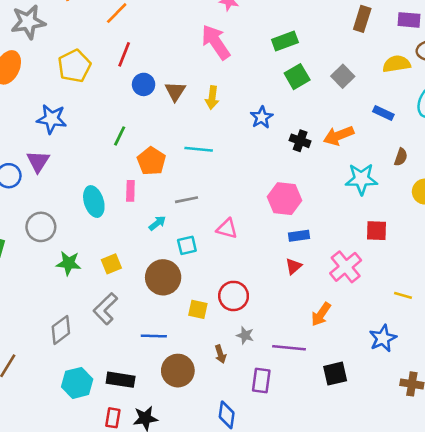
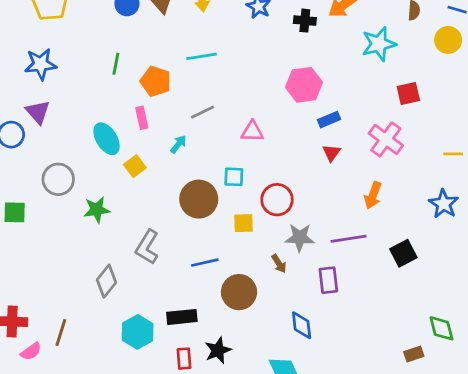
cyan square: (187, 245) -> (234, 177), moved, turned 30
yellow square: (111, 264) -> (135, 166), moved
gray star: (245, 335) -> (300, 238), size x1.5

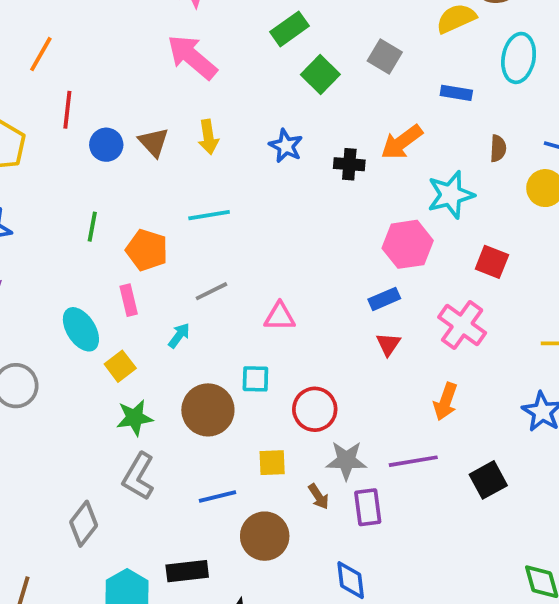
pink hexagon: (304, 85) -> (408, 244), moved
red square: (408, 94) -> (492, 262), turned 35
green star: (97, 210) -> (135, 418), moved
yellow square: (243, 223) -> (272, 463), moved
purple rectangle: (328, 280) -> (368, 507), moved

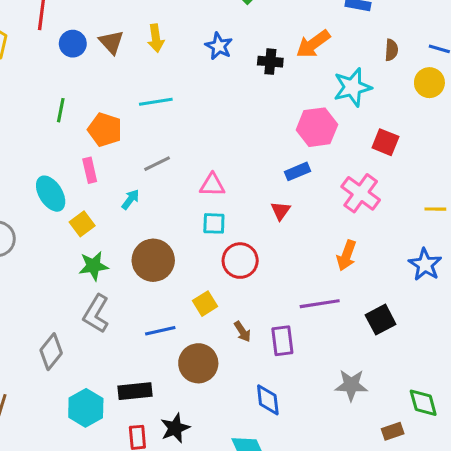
red triangle: (388, 344) -> (281, 211), moved
cyan square: (255, 379) -> (214, 223), moved
gray star: (346, 460) -> (351, 385), moved
yellow square: (272, 463) -> (205, 304), turned -30

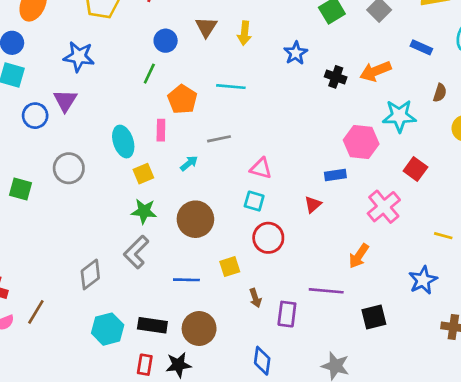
blue circle: (73, 44) -> (166, 41), moved
brown circle: (198, 363) -> (199, 328), moved

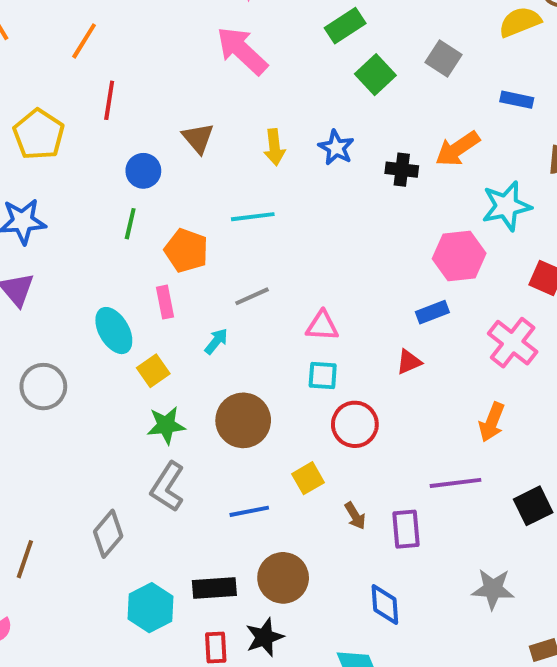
yellow arrow: (244, 33) -> (274, 147), moved
red triangle: (313, 204) -> (409, 362), turned 30
brown line: (36, 312) -> (25, 559), moved

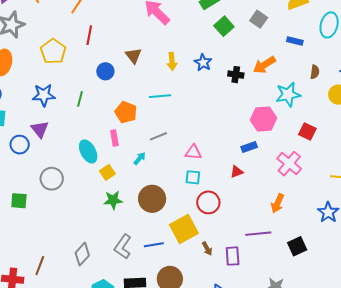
green line: (130, 224) -> (80, 99), moved
yellow square: (308, 478) -> (184, 229), size x1.8
gray L-shape: (168, 487) -> (123, 247), moved

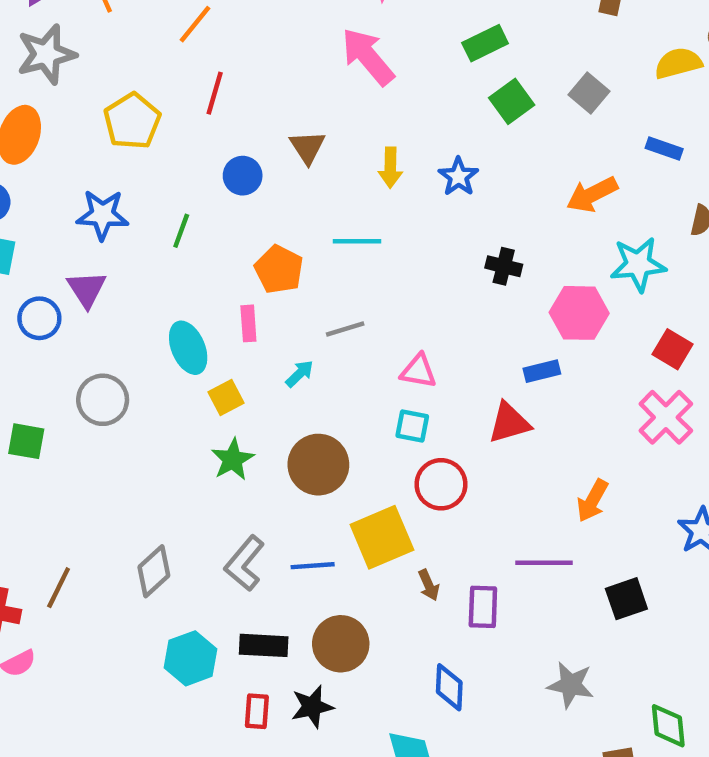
black cross: (236, 75) -> (504, 266), moved
pink cross: (289, 164) -> (666, 417), moved
red triangle: (237, 172) -> (509, 423), size x1.5
green star: (113, 200) -> (233, 459), turned -30

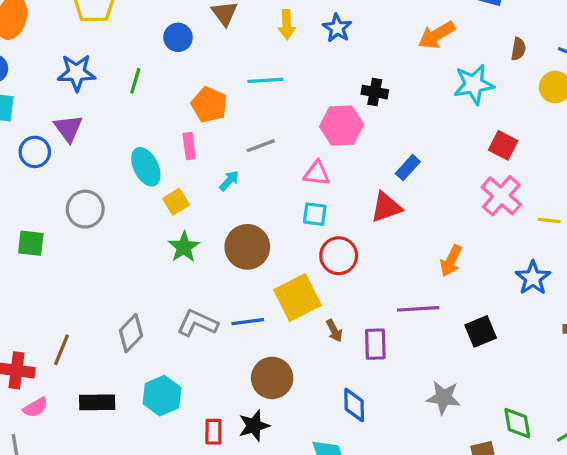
pink hexagon: (579, 313) -> (342, 125), moved
blue rectangle: (542, 371) -> (408, 168), turned -30
gray L-shape: (244, 563) -> (197, 323), turned 78
black rectangle: (264, 645) -> (97, 402), moved

